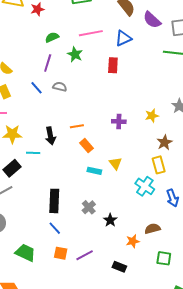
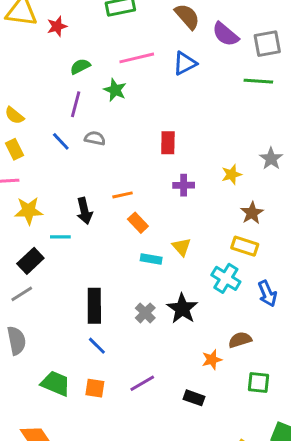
red rectangle: (113, 65) -> (168, 143), moved
yellow rectangle: (159, 165) -> (245, 246), turned -54
black star: (110, 220) -> (182, 309), moved, size x1.5
orange square: (61, 253) -> (95, 388), moved

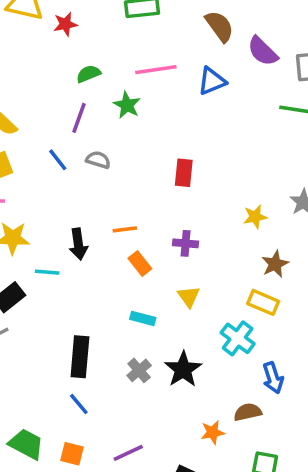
purple cross: (184, 185) -> (186, 243), moved
cyan rectangle: (151, 259) -> (143, 318), moved
blue arrow: (267, 294) -> (273, 378), moved

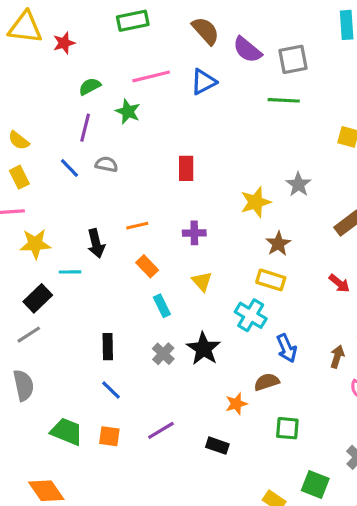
yellow star: (255, 217) -> (256, 202), size x1.4
orange rectangle: (140, 264) -> (147, 266), moved
cyan rectangle: (143, 318) -> (162, 306), turned 55
black rectangle: (80, 357) -> (108, 347), size x0.7

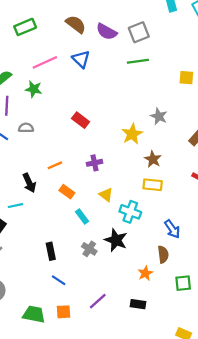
blue triangle: (203, 82) -> (81, 59), turned -36
red rectangle: (186, 168) -> (81, 120), turned -42
cyan cross: (251, 315) -> (130, 212), moved
brown semicircle: (267, 382) -> (163, 254), turned 112

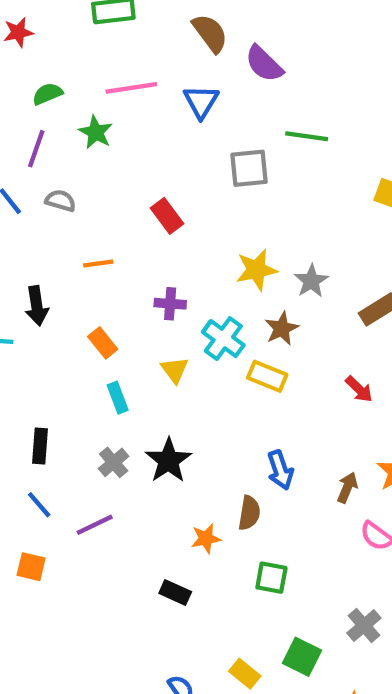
gray square: (139, 32) -> (249, 168), moved
gray star: (159, 116) -> (311, 281), moved
orange line: (55, 165) -> (98, 264), moved
cyan cross: (130, 212) -> (223, 339), moved
purple line: (98, 301) -> (95, 525), moved

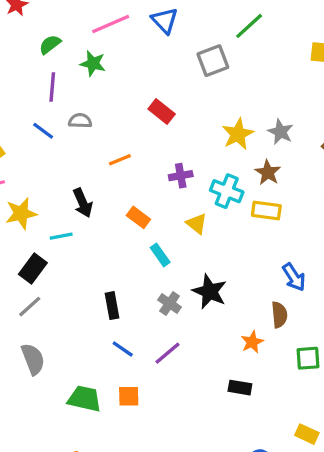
green line: (307, 136) -> (249, 26), turned -36

